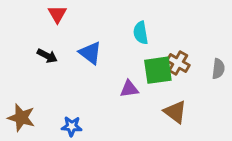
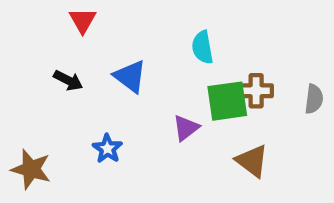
brown cross: (178, 63) -> (256, 91), turned -30
purple triangle: (129, 89) -> (186, 128), turned -30
blue star: (72, 126) -> (107, 149), moved, turned 30

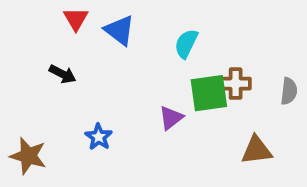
cyan semicircle: (202, 47) -> (186, 44), turned 36
blue triangle: (130, 76) -> (120, 30), moved
brown triangle: (252, 161) -> (257, 150), moved, turned -44

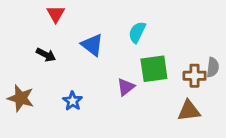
blue triangle: (120, 30) -> (92, 45), moved
brown cross: (236, 84) -> (195, 76), moved
brown star: (28, 156) -> (21, 98), moved

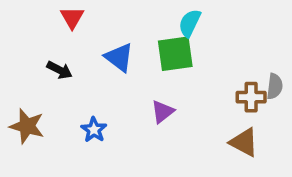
cyan semicircle: (137, 32) -> (190, 23), moved
green square: (154, 69) -> (175, 54), moved
brown triangle: (189, 111) -> (244, 142), turned 35

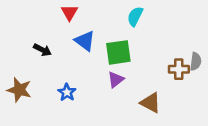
red triangle: (72, 18) -> (69, 13), moved
green square: (175, 54) -> (118, 52), moved
brown triangle: (244, 142) -> (151, 103), moved

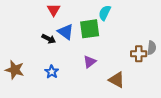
black arrow: (42, 50) -> (49, 39), moved
green square: (118, 52) -> (90, 29), moved

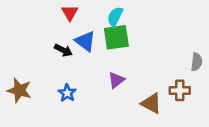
cyan semicircle: (105, 13) -> (115, 17), moved
brown cross: (139, 54) -> (180, 90), moved

